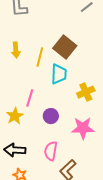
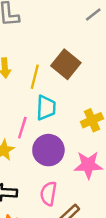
cyan trapezoid: (59, 74) -> (46, 108), moved
purple circle: (51, 116) -> (48, 150), size x1.6

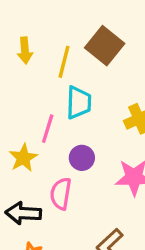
purple circle: (48, 150) -> (82, 158), size x0.6
pink semicircle: (48, 194) -> (61, 194), moved

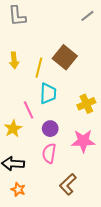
pink line: (48, 129) -> (29, 110), turned -42
pink semicircle: (61, 194) -> (49, 153), moved

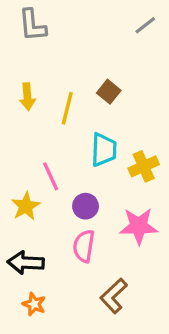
brown square: (65, 57) -> (109, 92), size x0.6
cyan trapezoid: (48, 93) -> (104, 150), moved

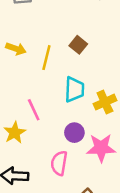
yellow arrow: (27, 97) -> (16, 49), turned -66
purple circle: (86, 206) -> (74, 133), moved

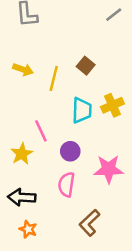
yellow cross: (105, 102) -> (112, 105), moved
purple circle: (74, 133) -> (70, 151), moved

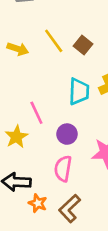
yellow line: (54, 78) -> (54, 41), moved, turned -50
brown L-shape: (89, 223) -> (70, 209), moved
orange star: (28, 229) -> (38, 203), moved

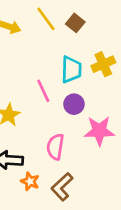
pink line: (36, 113) -> (43, 91), moved
purple circle: (67, 134) -> (74, 104), moved

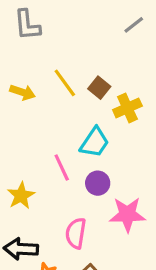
yellow cross: (103, 64) -> (127, 108), moved
cyan trapezoid: (71, 70) -> (95, 142), turned 32

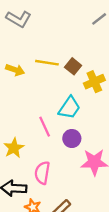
gray L-shape: (27, 25) -> (19, 19), turned -55
yellow line: (65, 83) -> (47, 63), turned -45
pink semicircle: (76, 233) -> (42, 173), moved

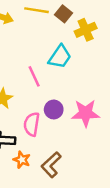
purple circle: (72, 138) -> (54, 109), moved

